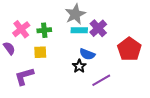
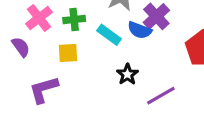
cyan rectangle: (79, 30) -> (109, 35), moved, turned 35
blue semicircle: (87, 54) -> (140, 30), moved

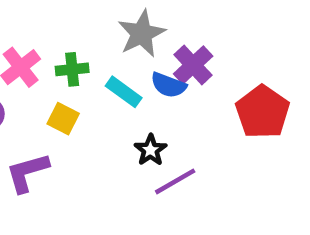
yellow square: (68, 53) -> (63, 119), turned 30
purple line: (161, 96) -> (175, 181), moved

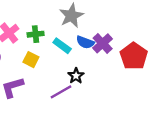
purple cross: (193, 65) -> (103, 43), moved
purple line: (175, 181) -> (61, 92), moved

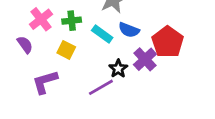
purple cross: (103, 43) -> (145, 59), moved
red pentagon: (134, 56) -> (168, 42), moved

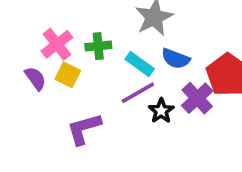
yellow square: (66, 50) -> (68, 75), moved
purple L-shape: (45, 82) -> (84, 129), moved
purple line: (101, 87) -> (138, 93), moved

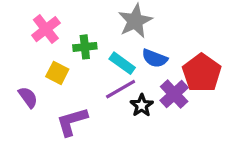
pink cross: (57, 44) -> (46, 29), moved
purple semicircle: (35, 78) -> (28, 97), moved

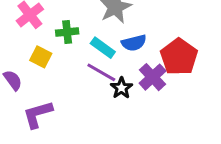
blue semicircle: (155, 58) -> (134, 43), turned -35
purple line: (121, 89) -> (101, 72), turned 60
purple L-shape: (72, 122) -> (38, 114), moved

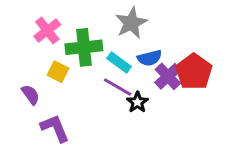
green cross: (67, 32) -> (84, 47), size x1.6
purple cross: (153, 77) -> (168, 76), moved
purple L-shape: (38, 114) -> (55, 128), turned 84

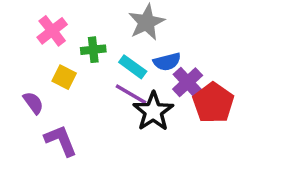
green cross: (84, 47) -> (93, 50), size x0.6
red pentagon: (194, 72) -> (213, 103), moved
black star: (137, 102) -> (153, 111), size x1.6

